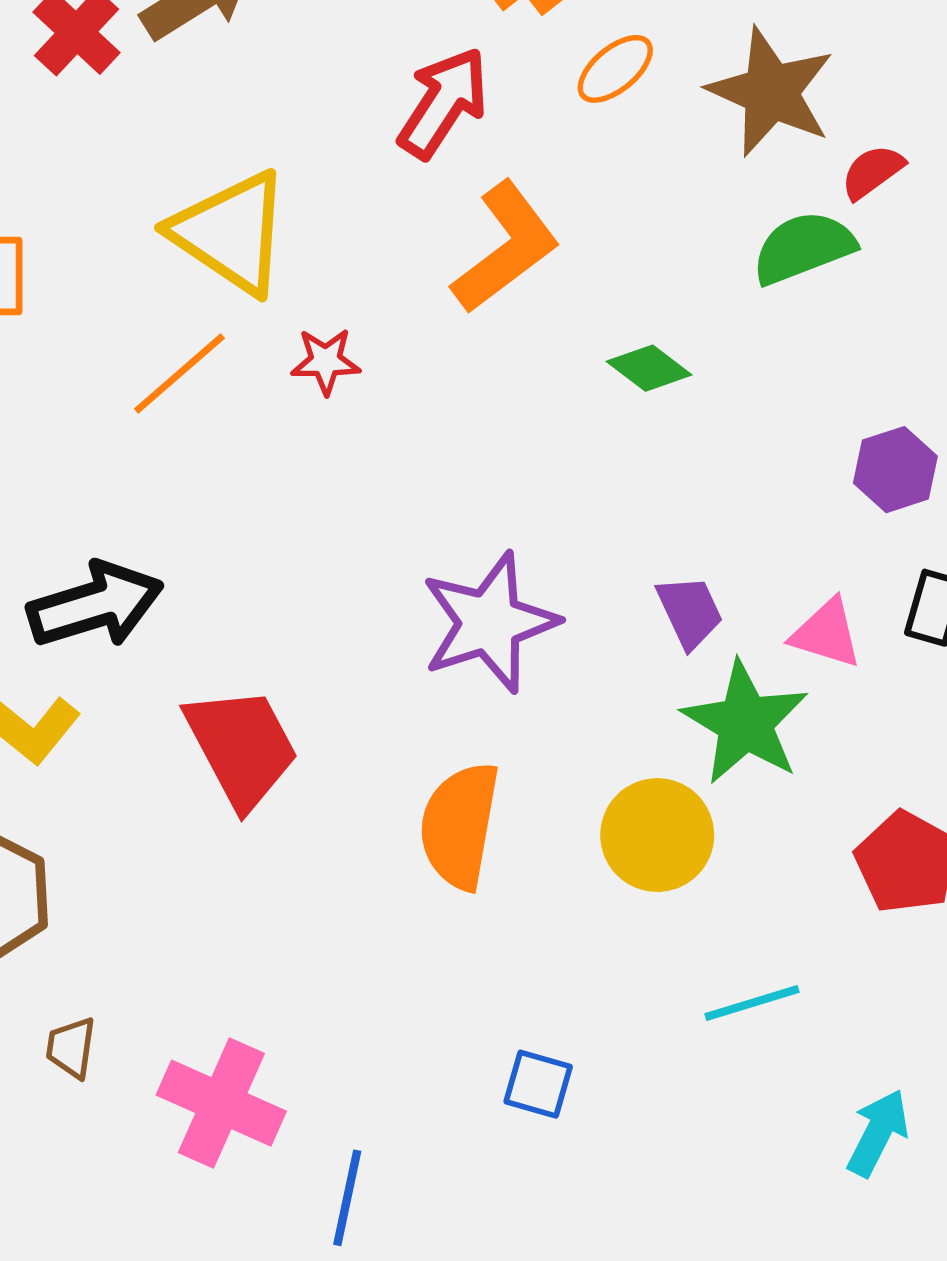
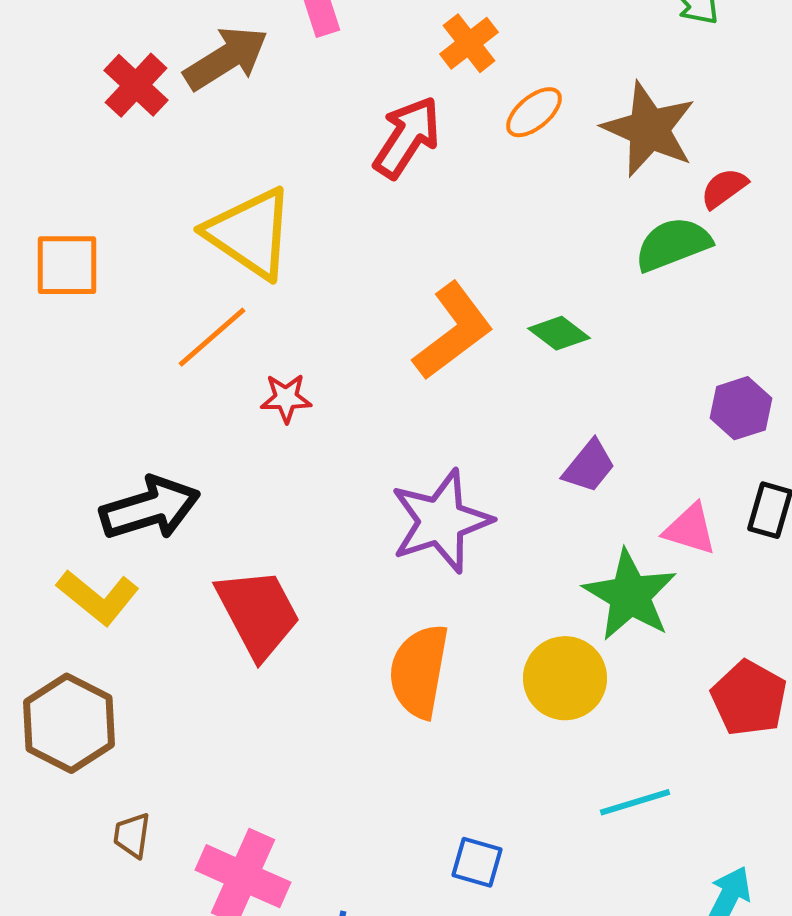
orange L-shape: (506, 248) -> (453, 331), moved
red star: (326, 361) -> (286, 398), moved
purple trapezoid: (690, 612) -> (589, 466), moved, turned 64

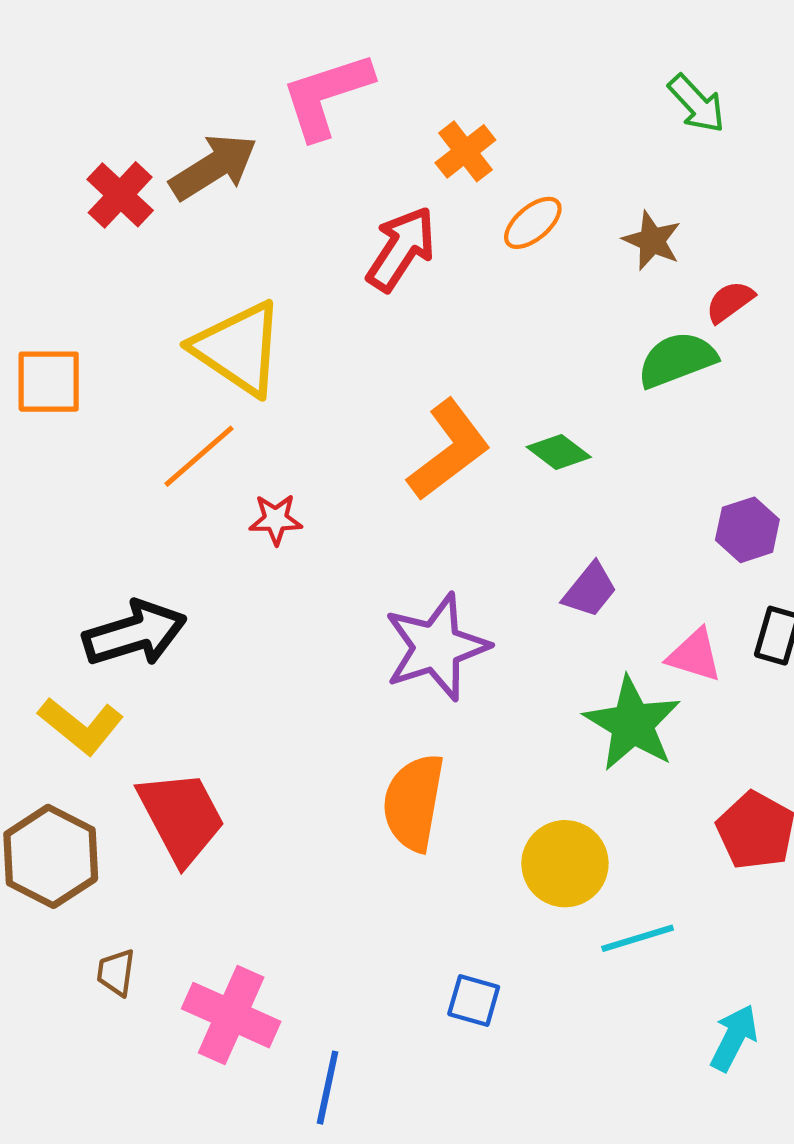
brown star: (649, 129) -> (652, 241), size x0.6
red trapezoid: (258, 613) -> (181, 817), moved
yellow circle: (565, 678) -> (565, 864), moved

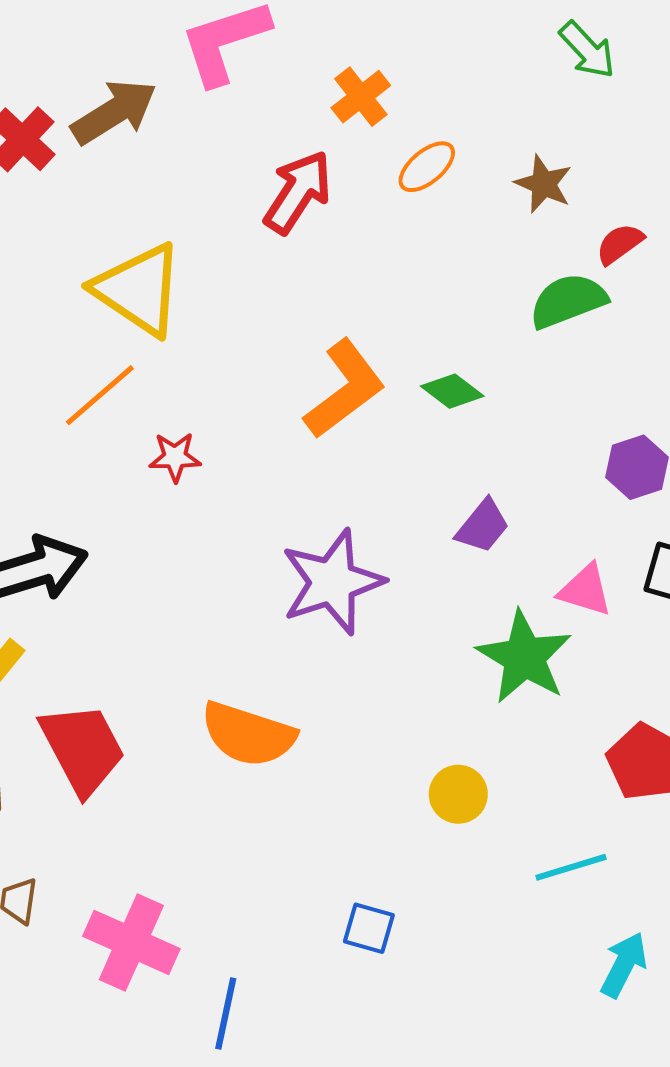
orange semicircle: (414, 802) -> (248, 734), moved, turned -82
yellow circle: (565, 864) -> (458, 794), size x0.7
cyan line: (638, 938) -> (571, 867), moved

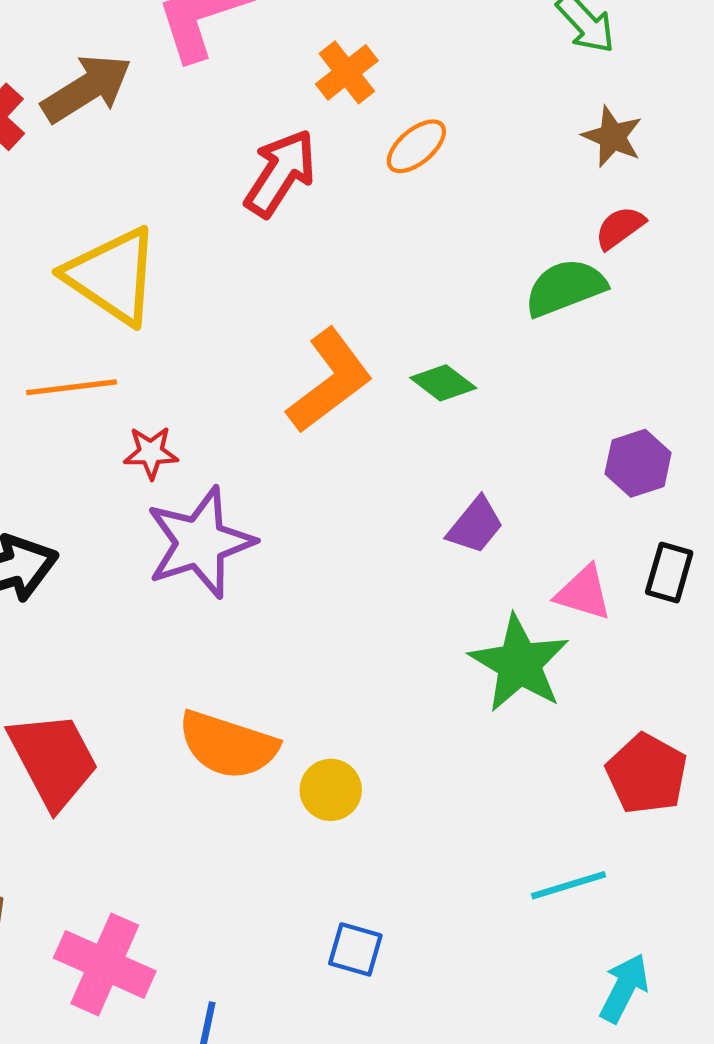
brown star: (544, 184) -> (612, 137), moved
orange line: (100, 395) -> (72, 387), turned 34
purple star: (332, 582) -> (200, 543), moved
yellow circle: (458, 794) -> (331, 790), moved

